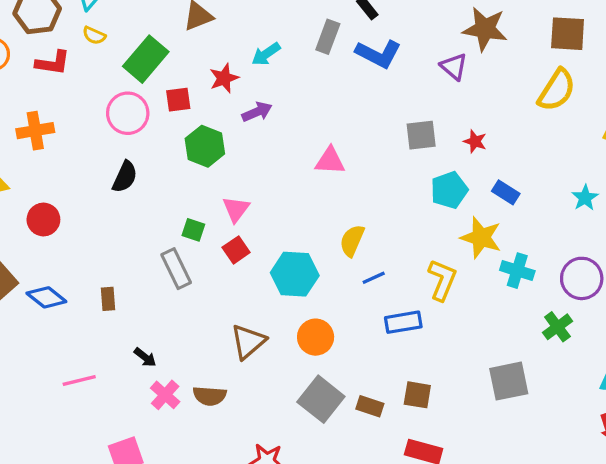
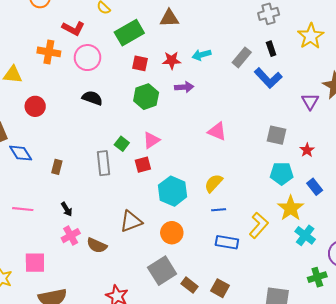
red L-shape: (53, 63) -> (73, 28), moved
pink circle: (128, 113) -> (88, 58), moved
black semicircle: (125, 177) -> (92, 98), turned -114

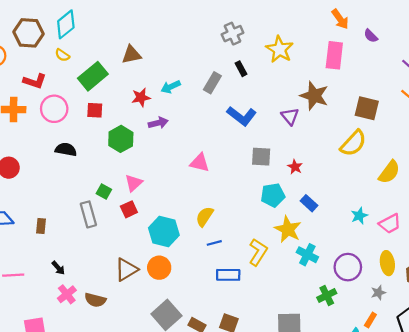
red square: (140, 63) -> (95, 110), moved
blue L-shape: (268, 78) -> (242, 116), moved
orange circle: (172, 233) -> (159, 268), moved

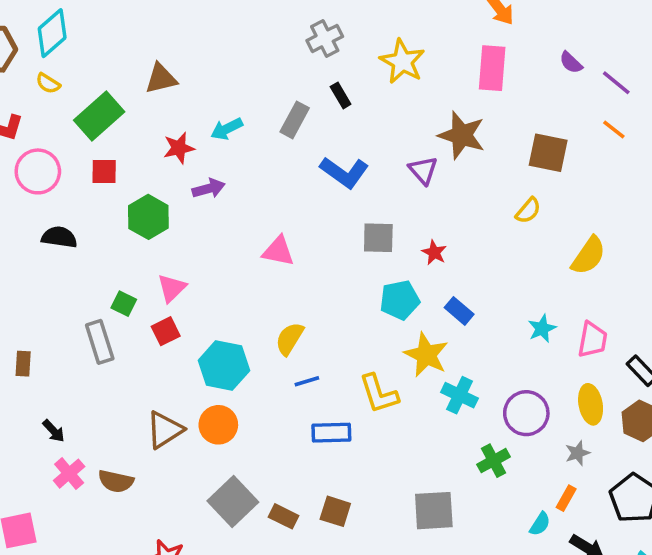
purple semicircle: (371, 36) -> (571, 62), moved
yellow semicircle: (353, 143) -> (528, 211), size x0.6
pink trapezoid: (390, 224) -> (592, 340), turned -50
yellow L-shape: (258, 252) -> (379, 394), turned 132

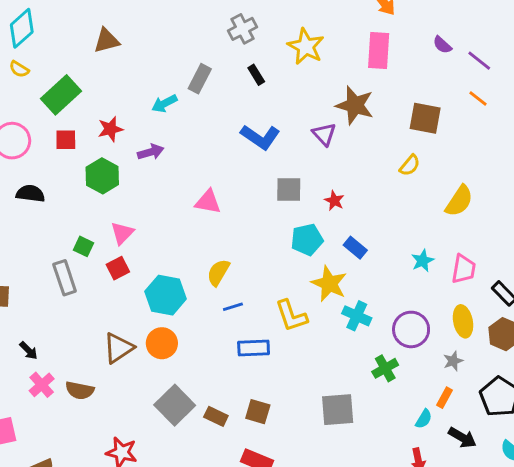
brown triangle: (161, 79) -> (107, 41), moved
gray rectangle: (295, 120) -> (200, 79), moved
red star: (179, 148) -> (110, 129), moved

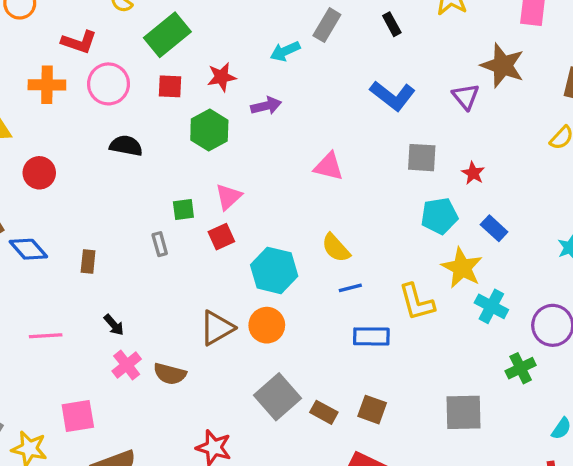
green square: (84, 246) -> (183, 209), turned -36
yellow semicircle: (218, 272) -> (336, 248), turned -76
gray rectangle: (65, 278) -> (160, 244), size x0.6

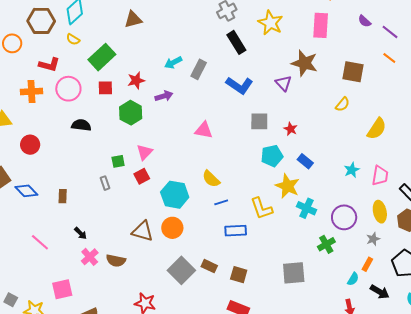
black rectangle: (392, 24) -> (236, 42), size x1.6
gray rectangle: (327, 25) -> (199, 69), moved
brown triangle: (217, 328) -> (142, 231), turned 50
pink line: (46, 336) -> (40, 242), turned 48
brown rectangle: (324, 412) -> (209, 266), moved

